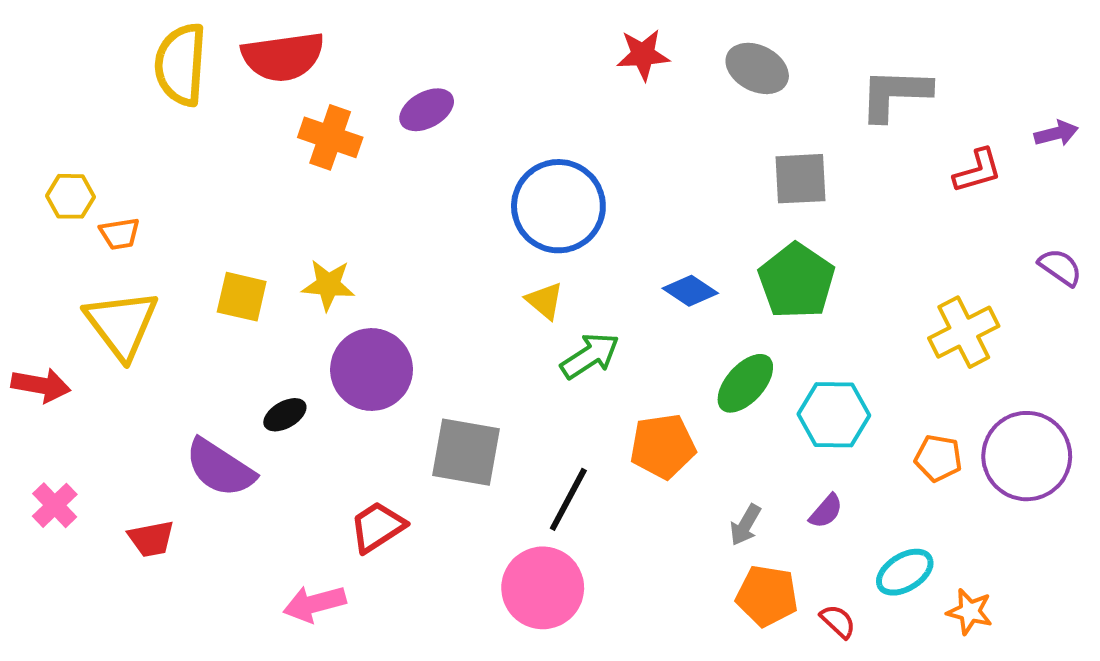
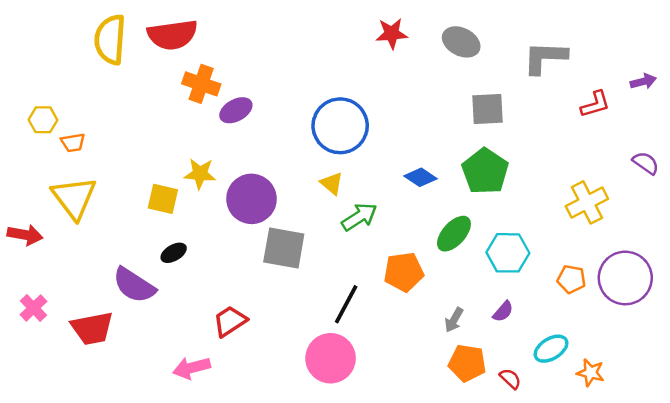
purple ellipse: (427, 110) -> (236, 110), moved
yellow square: (242, 297) -> (163, 199), moved
purple circle: (372, 369) -> (251, 199), moved
gray square: (466, 452) -> (284, 248), moved
red trapezoid: (151, 539) -> (92, 328), size x1.5

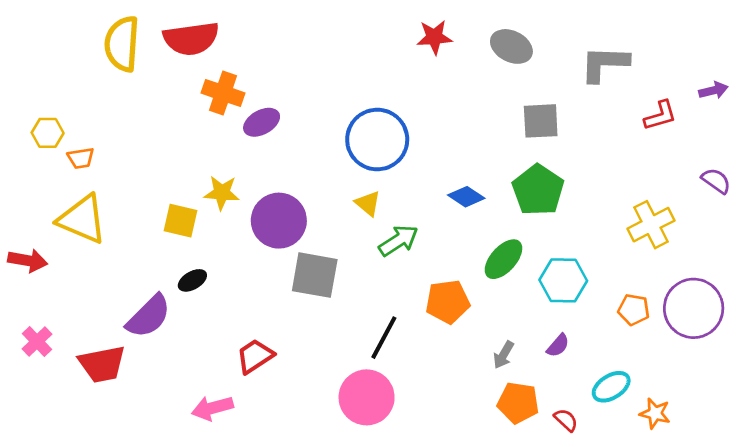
yellow triangle: (74, 198) -> (82, 219), turned -30
purple semicircle: (134, 285) -> (149, 316), turned -78

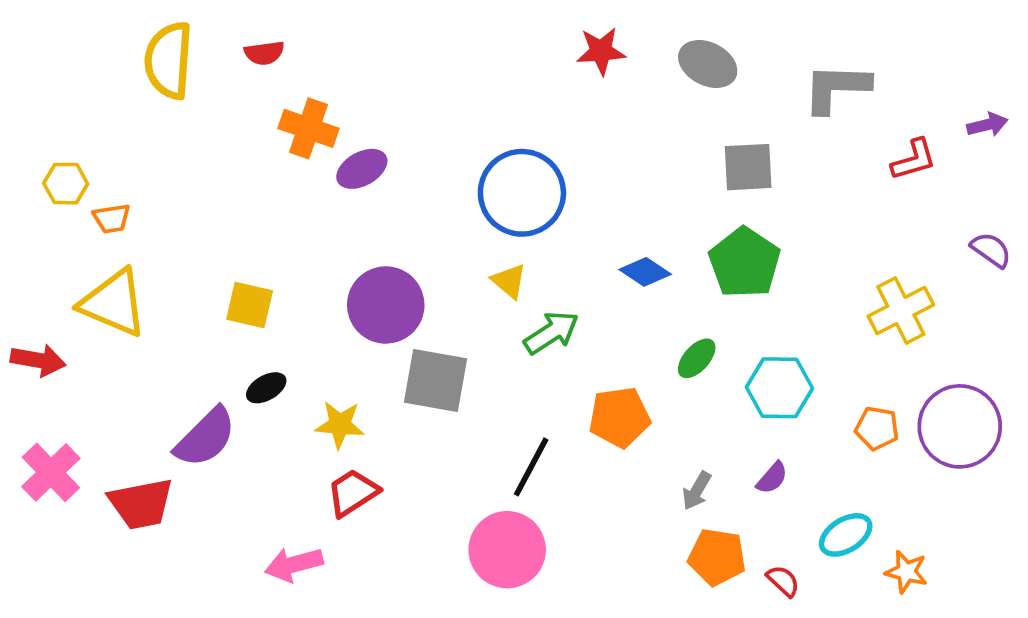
red semicircle: (191, 39) -> (264, 53), size x0.5
yellow star: (222, 193) -> (340, 425), moved
green ellipse: (503, 259) -> (697, 358), size x0.7
pink cross: (37, 342) -> (51, 472), size x1.4

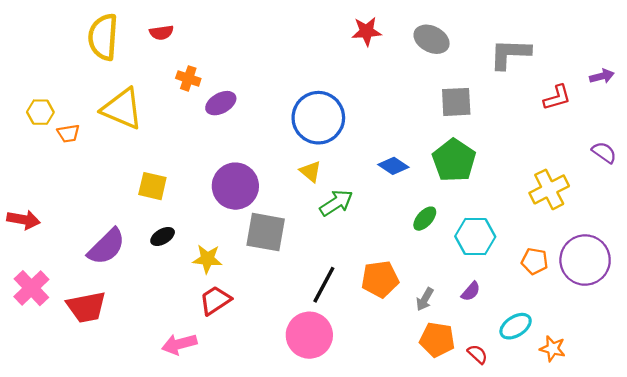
orange cross: (308, 128) -> (188, 78), size x0.7
yellow triangle: (113, 303) -> (122, 109), moved
orange pentagon: (619, 417) -> (380, 279), moved
purple semicircle: (205, 437) -> (106, 247), moved

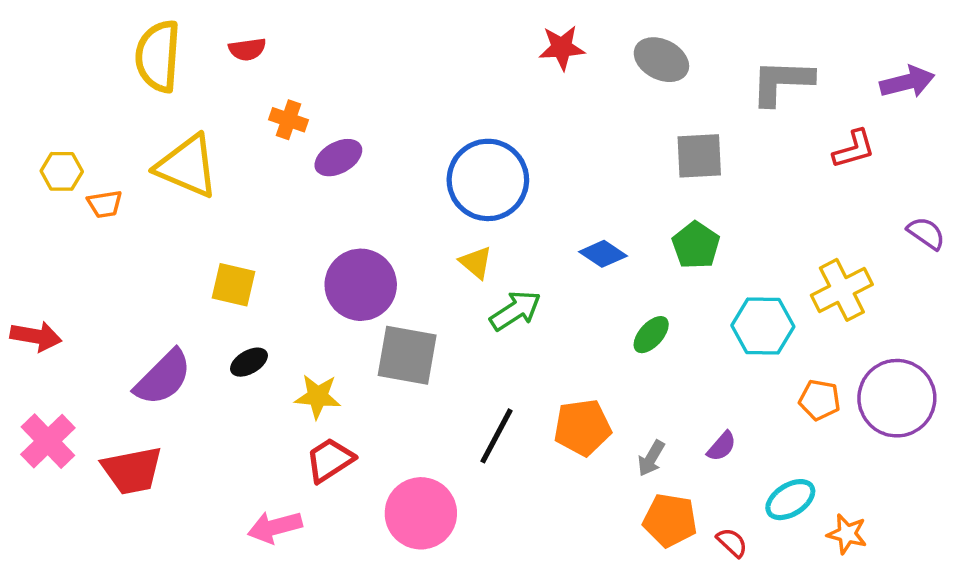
purple arrow: (602, 76) -> (907, 82), moved, size x1.4
green pentagon: (454, 160) -> (696, 245), size x0.7
cyan hexagon: (475, 236) -> (763, 326), moved
pink circle: (309, 335) -> (421, 513), moved

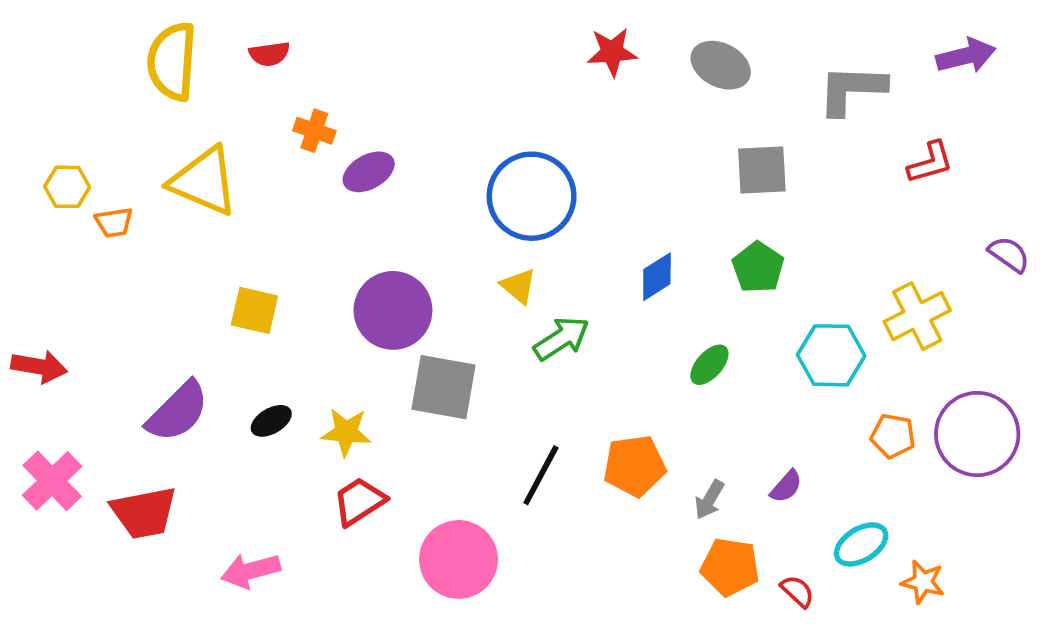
purple arrow: (907, 82) -> (966, 56), moved
blue diamond: (603, 254) -> (657, 277), turned -66
black ellipse: (249, 362) -> (271, 421), moved
pink arrow: (275, 527) -> (251, 571), moved

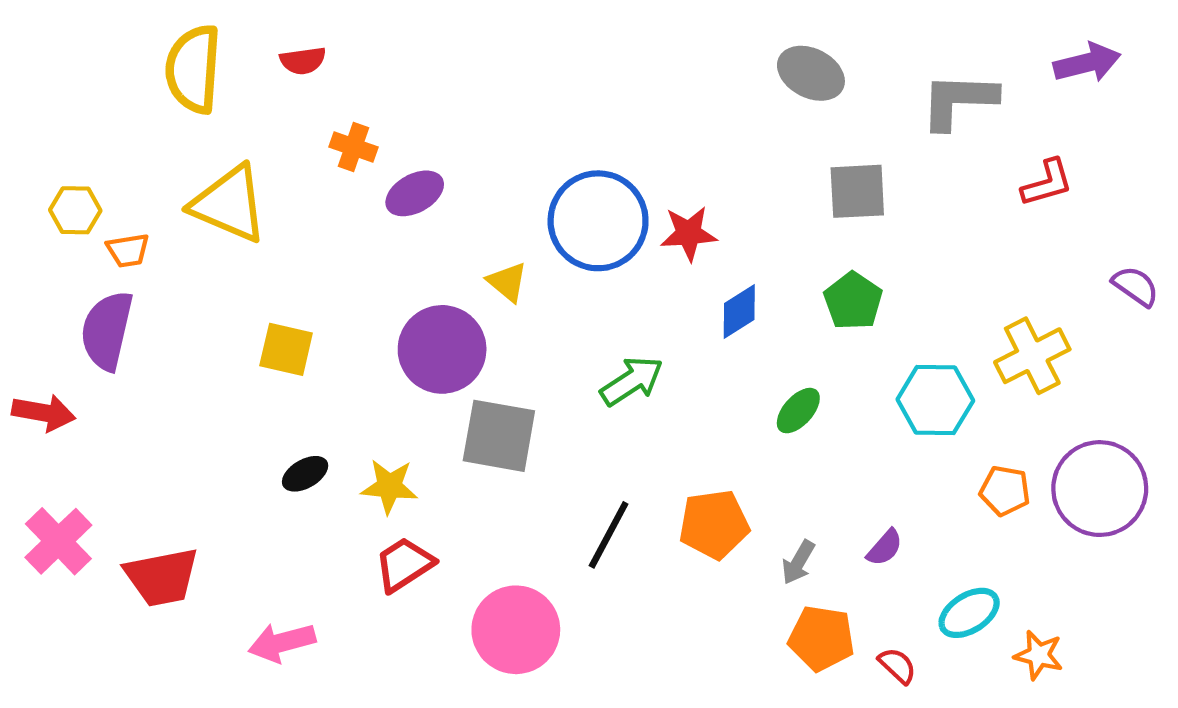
red star: (612, 52) -> (689, 233), moved
yellow triangle: (518, 286) -> (507, 282), moved
purple semicircle: (178, 412) -> (107, 330), moved, turned 148

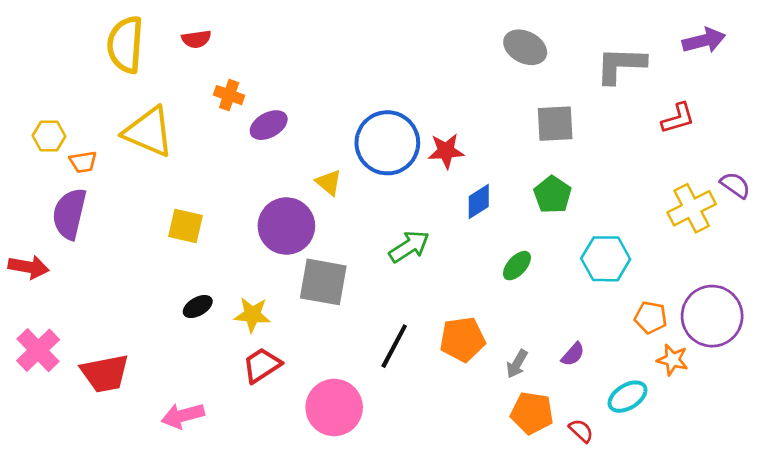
yellow cross: (1032, 356) -> (692, 208), moved
orange star: (1039, 655) -> (673, 360), moved

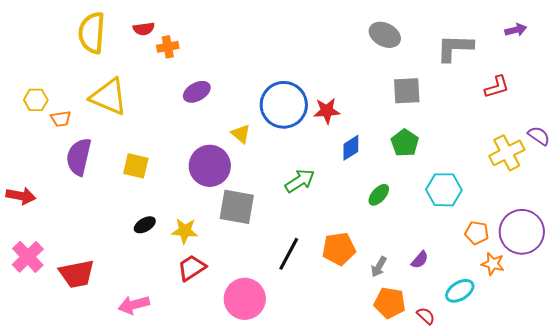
purple arrow: (704, 40) -> (516, 30), size x0.7
orange cross: (229, 95) -> (168, 47), moved, turned -30
purple semicircle: (69, 214) -> (79, 157), moved

